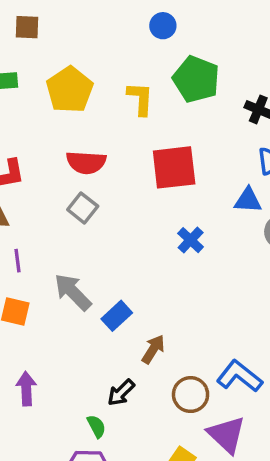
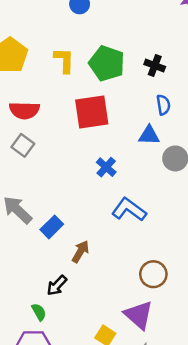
green pentagon: (196, 79) -> (107, 63), moved
blue L-shape: (239, 376) -> (129, 210), moved
brown circle: (191, 395) -> (153, 274), moved

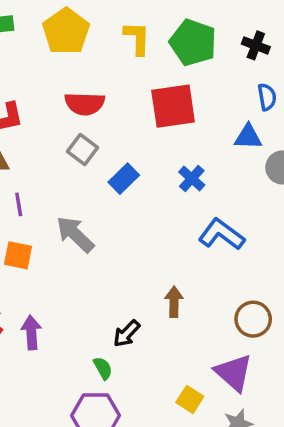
blue rectangle: (52, 227) -> (124, 179), moved
brown arrow: (80, 252) -> (174, 302), moved, turned -30

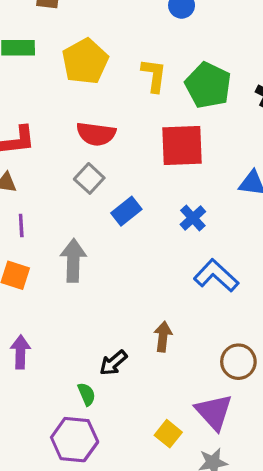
gray arrow: (75, 234) -> (73, 260), turned 42

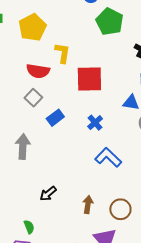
yellow L-shape: (154, 75) -> (62, 53), moved
green pentagon: (208, 85) -> (110, 22), moved
brown arrow: (163, 337) -> (88, 205), moved
black arrow: (113, 363) -> (48, 194), moved

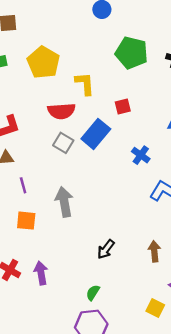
green pentagon: (110, 22) -> (131, 53), moved
red square: (89, 79) -> (123, 106), size x0.5
blue rectangle: (55, 118) -> (96, 134), moved, size x1.4
green semicircle: (29, 227) -> (93, 293), turned -112

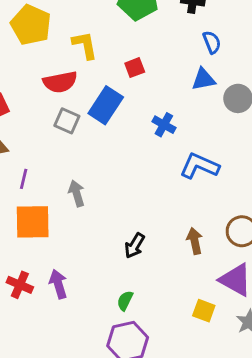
purple line: (23, 185) -> (24, 179), turned 35
gray arrow: (64, 202) -> (77, 193), size x0.7
orange square: (26, 221) -> (33, 222), size x1.5

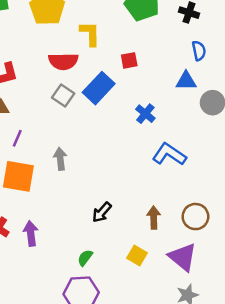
yellow square: (204, 311) -> (137, 255), moved

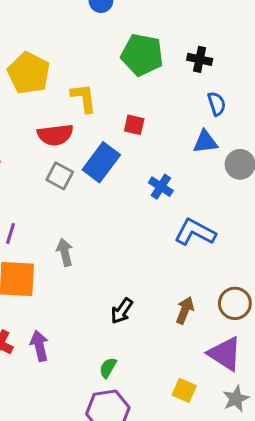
red square: (129, 60) -> (134, 125), turned 30
brown arrow: (154, 218) -> (185, 310), turned 30
yellow square: (137, 255) -> (184, 390), moved

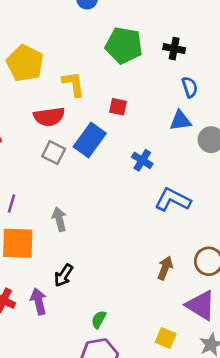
black arrow: (122, 311) -> (64, 275), moved

